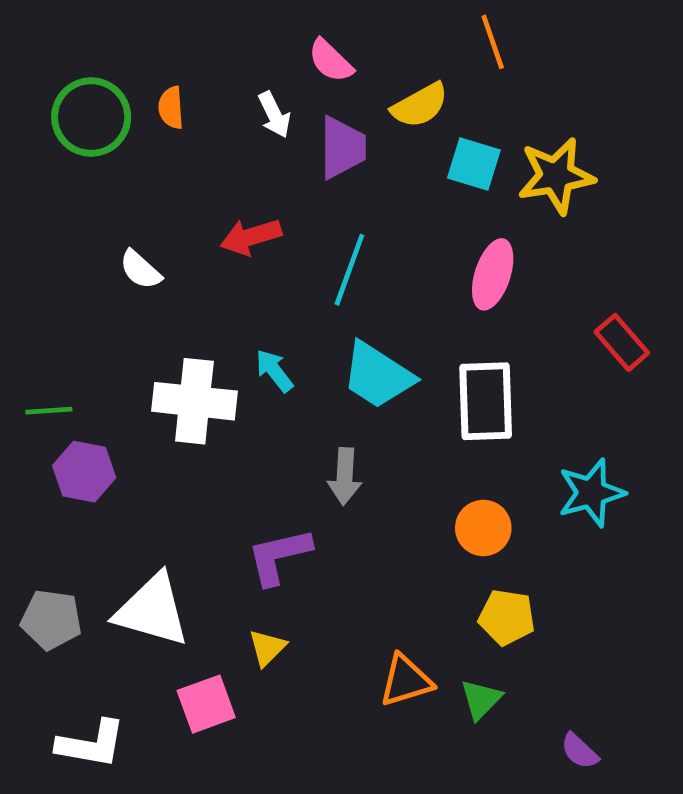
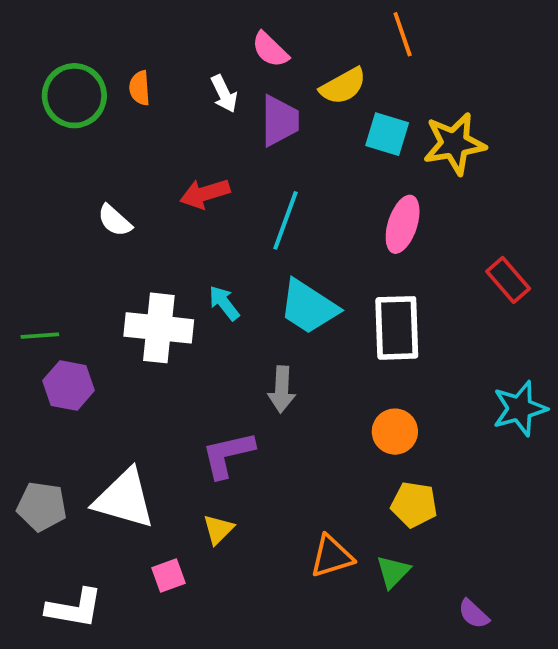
cyan star: (591, 493) -> (520, 409), moved
pink square: (206, 704) -> (168, 576), size x0.7

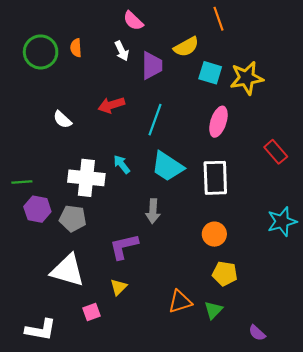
pink semicircle: (270, 50) -> (133, 21), moved
gray pentagon: (42, 506) -> (73, 218), moved

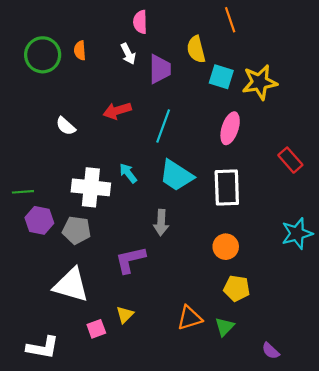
pink semicircle: (133, 21) -> (140, 22), turned 45
yellow semicircle: (186, 47) -> (196, 49), turned 105
yellow triangle: (119, 287) -> (125, 315), moved

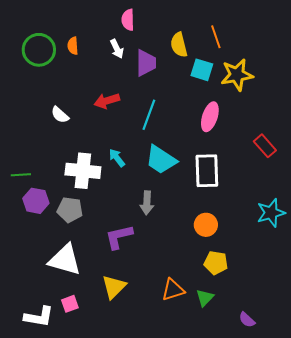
orange line: (230, 20) -> (216, 37), moved
yellow triangle: (125, 315) -> (114, 287), size x1.5
pink square: (96, 329) -> (70, 304), moved

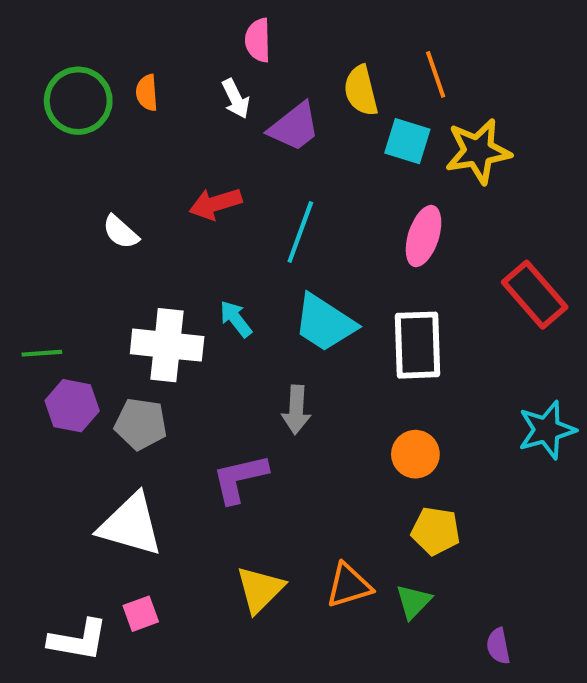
purple trapezoid: (146, 63) -> (294, 127), turned 52
red rectangle: (265, 146) -> (535, 295), size x1.4
yellow triangle: (114, 287) -> (260, 589), moved
purple semicircle: (247, 320) -> (498, 646), turned 36

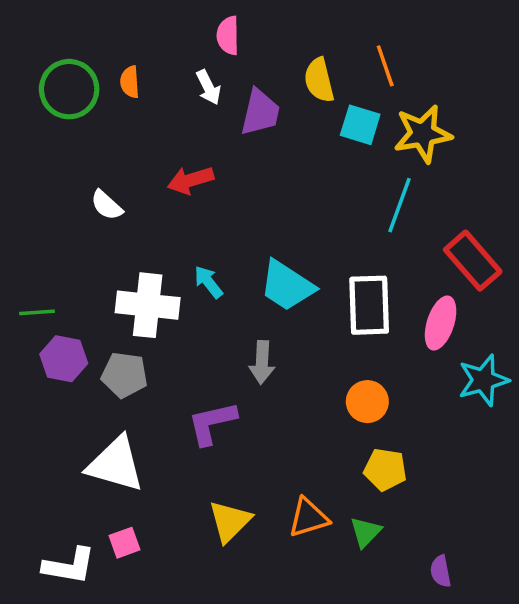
purple trapezoid: (294, 127) -> (260, 112), turned -39
cyan line: (300, 232) -> (399, 205), moved
pink ellipse: (424, 236) -> (441, 323), moved

